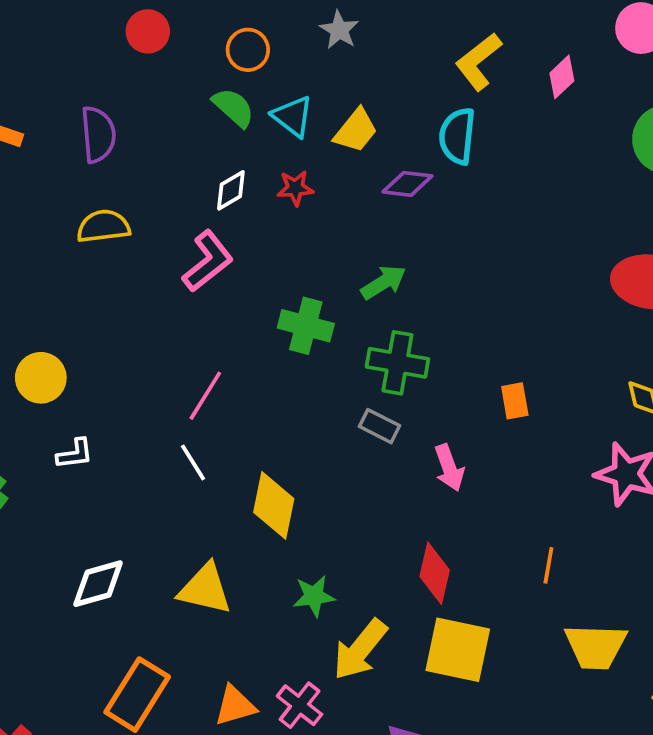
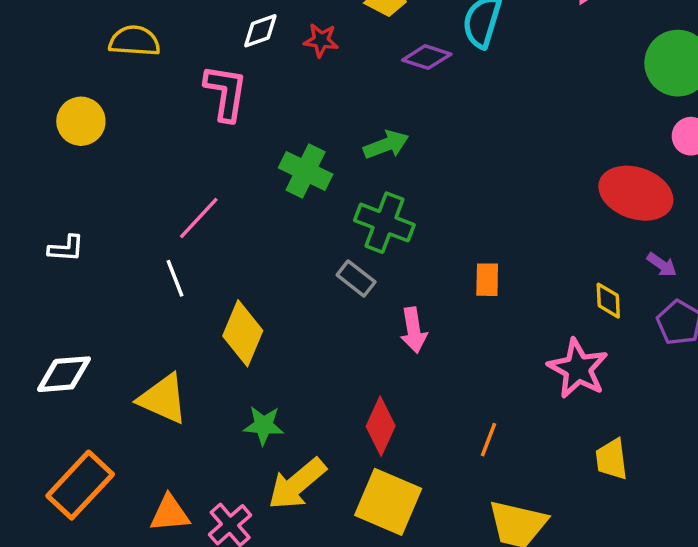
pink L-shape: (208, 261) -> (226, 93), turned -54
yellow circle: (41, 378) -> (81, 121), moved

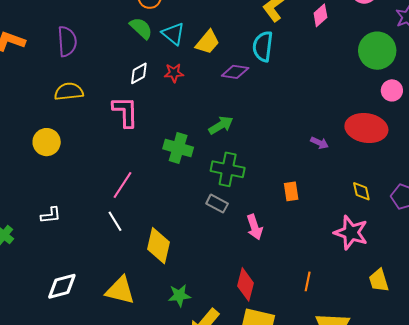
purple arrow: (662, 265) -> (319, 143), moved

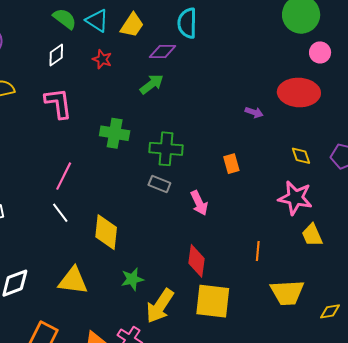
white diamond: (139, 73) -> (56, 55), moved
red star: (174, 73) -> (102, 59), turned 30
green arrow: (221, 125) -> (152, 84), moved
yellow trapezoid: (379, 280) -> (312, 235), moved

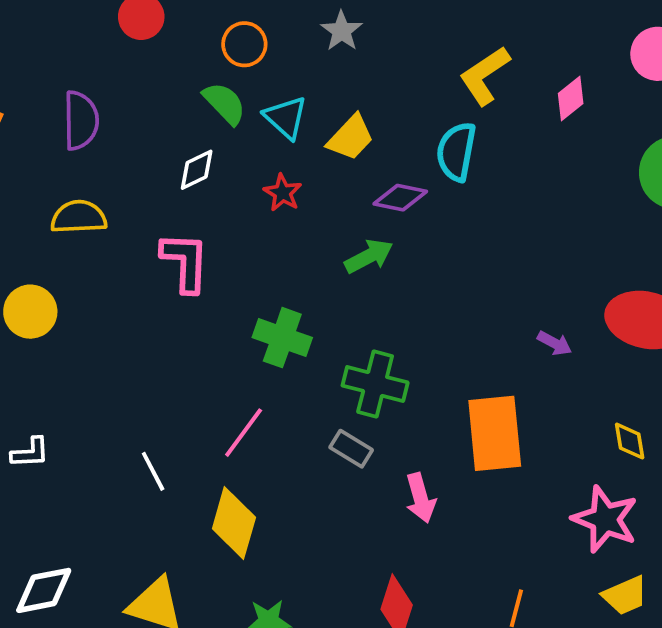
orange rectangle: (231, 164) -> (495, 433), size x2.0
pink line: (64, 176) -> (244, 433), moved
yellow trapezoid: (312, 235) -> (625, 595), turned -100

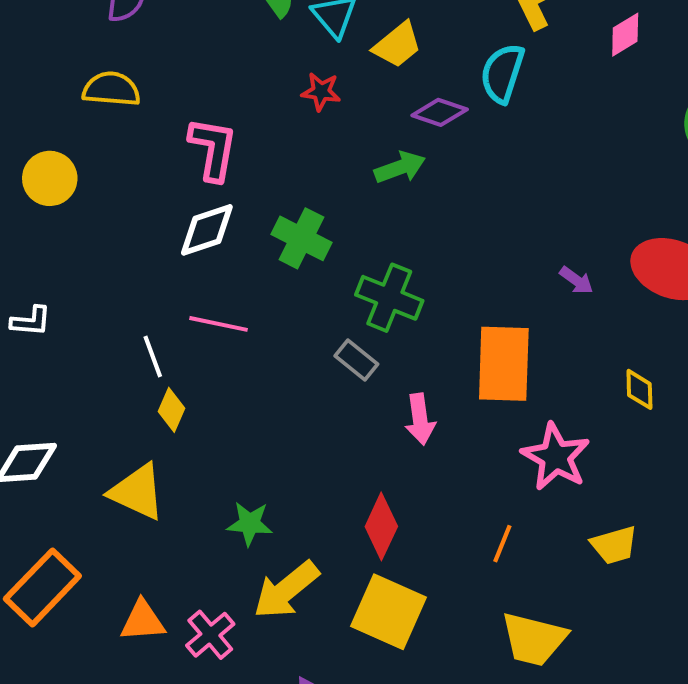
white diamond: (197, 170) -> (207, 230), moved, size x1.4
red star: (283, 193) -> (321, 92), turned -30
pink line: (244, 433) -> (219, 324), moved, turned 58
pink star: (605, 519) -> (556, 457), moved
yellow diamond: (234, 523) -> (171, 410), moved, size x0.6

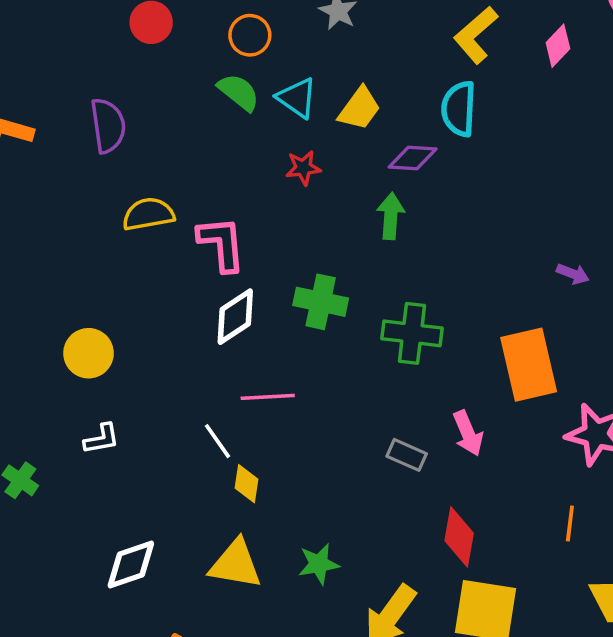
yellow semicircle: (111, 89) -> (148, 214), moved
green arrow: (400, 167) -> (391, 216), turned -51
yellow circle: (50, 178) -> (89, 353), moved
gray rectangle: (356, 360) -> (407, 455), moved
green star: (250, 524) -> (319, 564), moved

